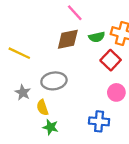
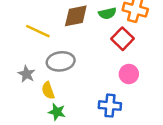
yellow line: (19, 53) -> (38, 31), moved

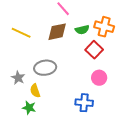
yellow line: (38, 31) -> (21, 33), moved
green star: (57, 112) -> (29, 108), moved

